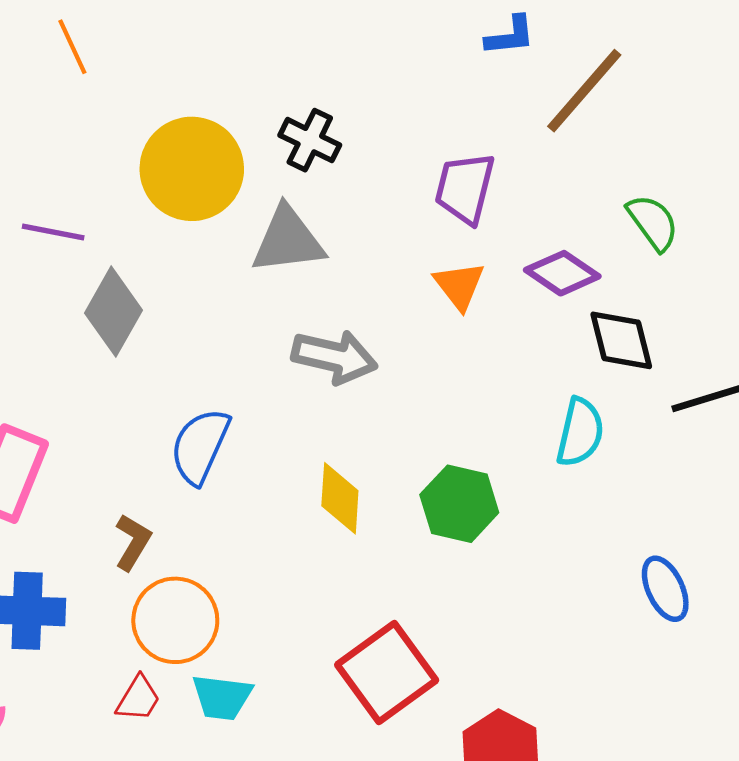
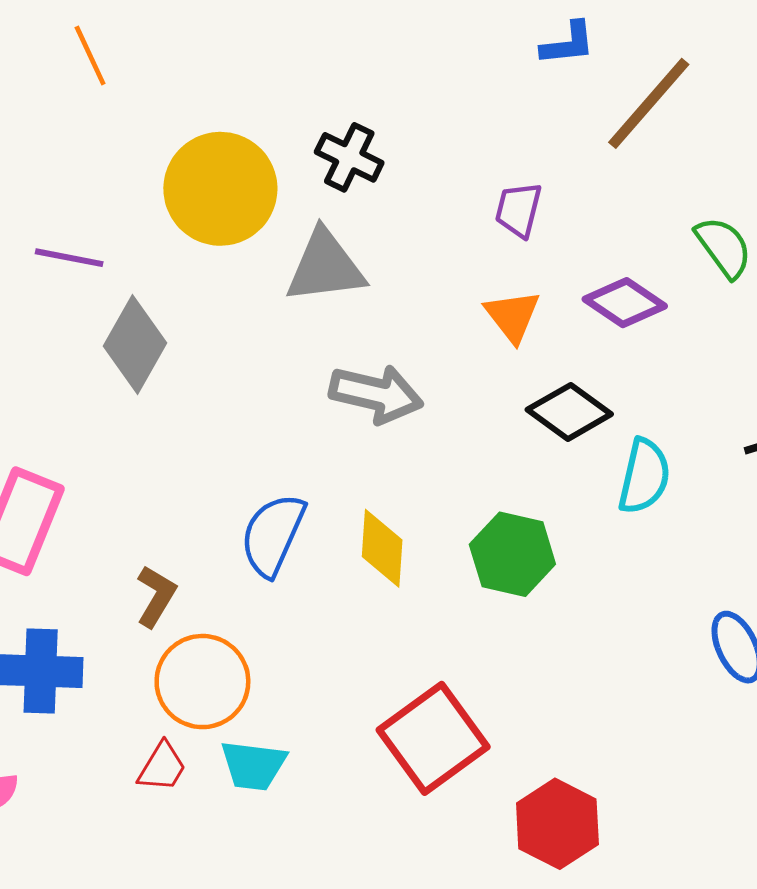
purple trapezoid: (465, 188) -> (518, 210), size x0.7
black diamond: (621, 340) -> (569, 412), moved, turned -40
blue semicircle: (200, 446) -> (273, 535), moved

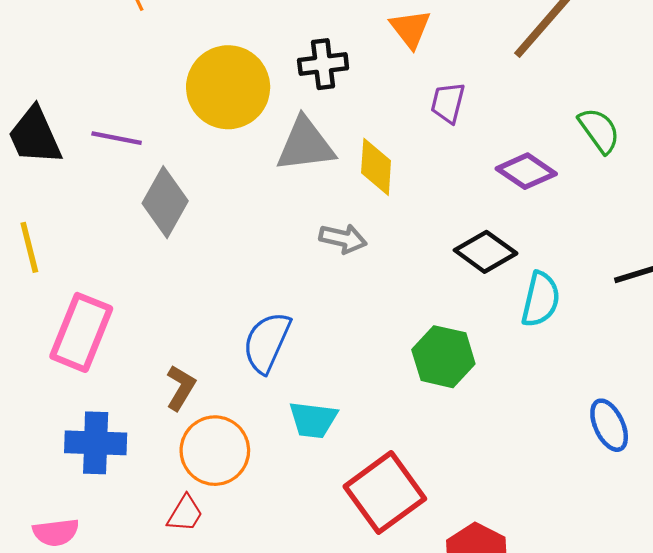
black cross: (349, 157) -> (323, 64), turned -33
orange triangle: (512, 316) -> (410, 29), moved
gray arrow: (376, 394) -> (343, 239), size x0.7
yellow diamond: (382, 548) -> (376, 167), moved
cyan trapezoid: (253, 765) -> (313, 420), moved

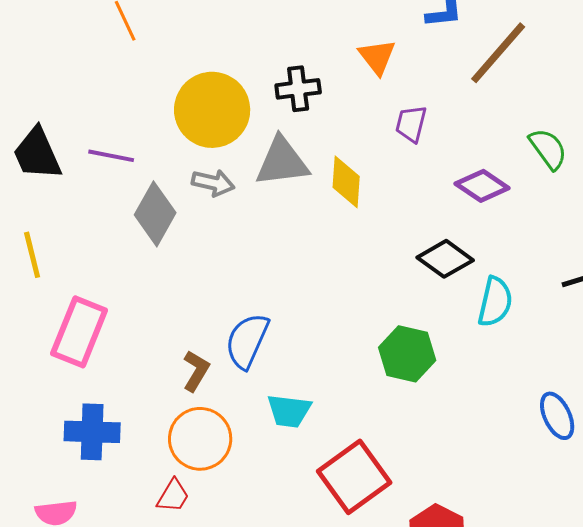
gray arrow: (343, 239) -> (213, 183), moved
brown L-shape: (181, 388) -> (196, 371), moved

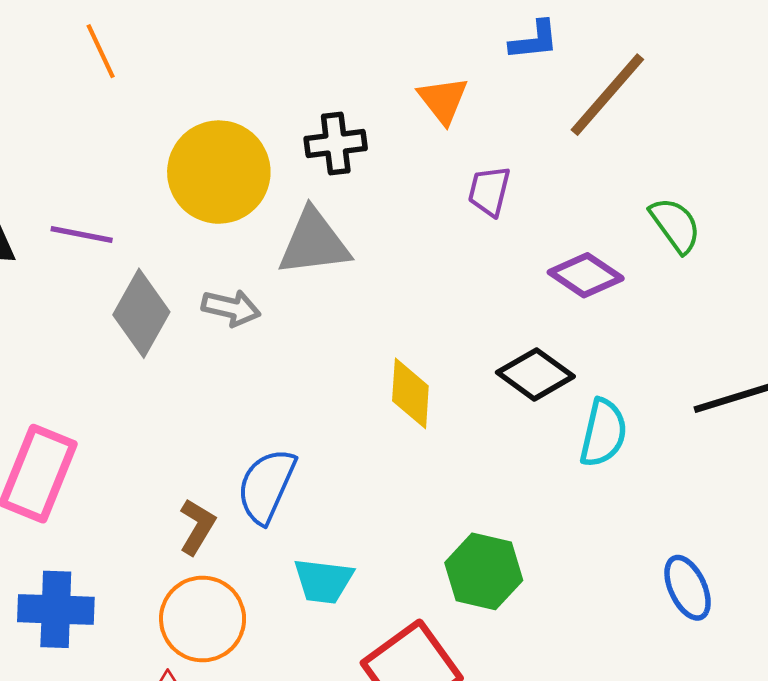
yellow diamond: (346, 182) -> (410, 393), moved
gray arrow: (213, 183) -> (231, 308), moved
green hexagon: (407, 354) -> (484, 571), moved

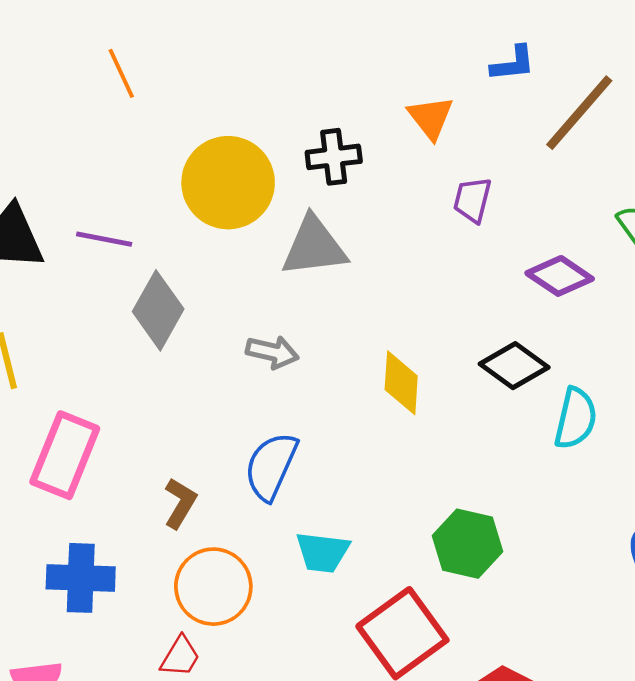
gray arrow: (231, 308) -> (272, 352), moved
brown L-shape: (197, 527) -> (180, 503), moved

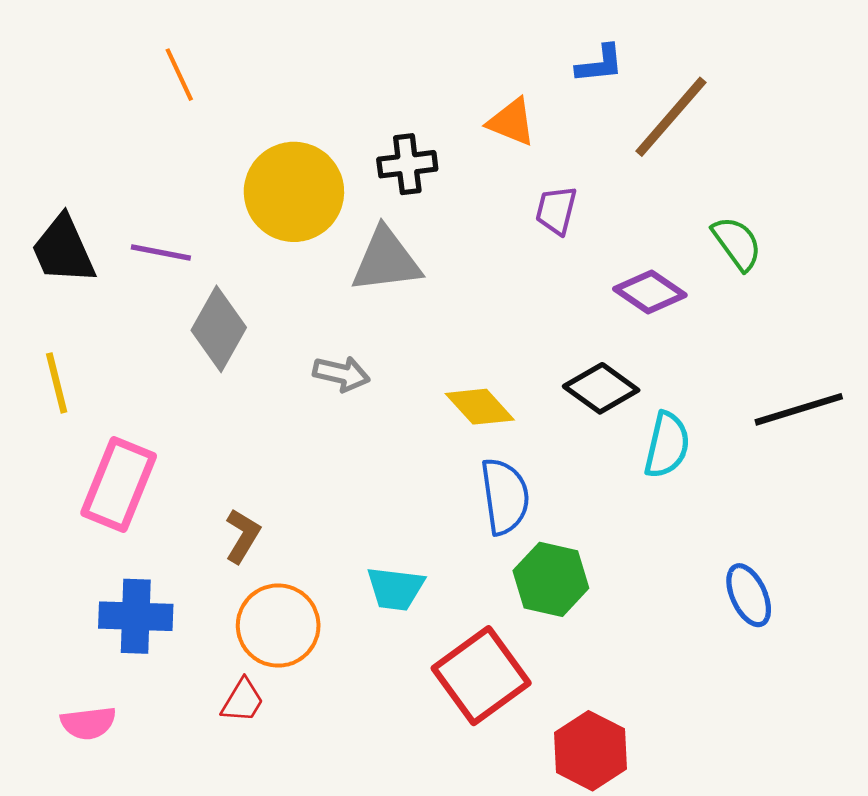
orange triangle: (431, 118) -> (511, 122), turned -30
yellow diamond: (401, 383) -> (480, 407), turned -46
blue semicircle: (271, 466) -> (505, 496), moved, turned 148

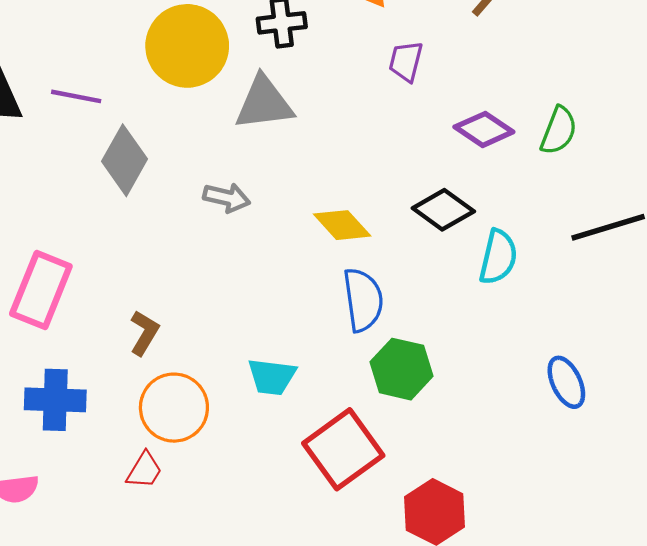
green semicircle: (737, 243) -> (559, 131), moved, turned 57

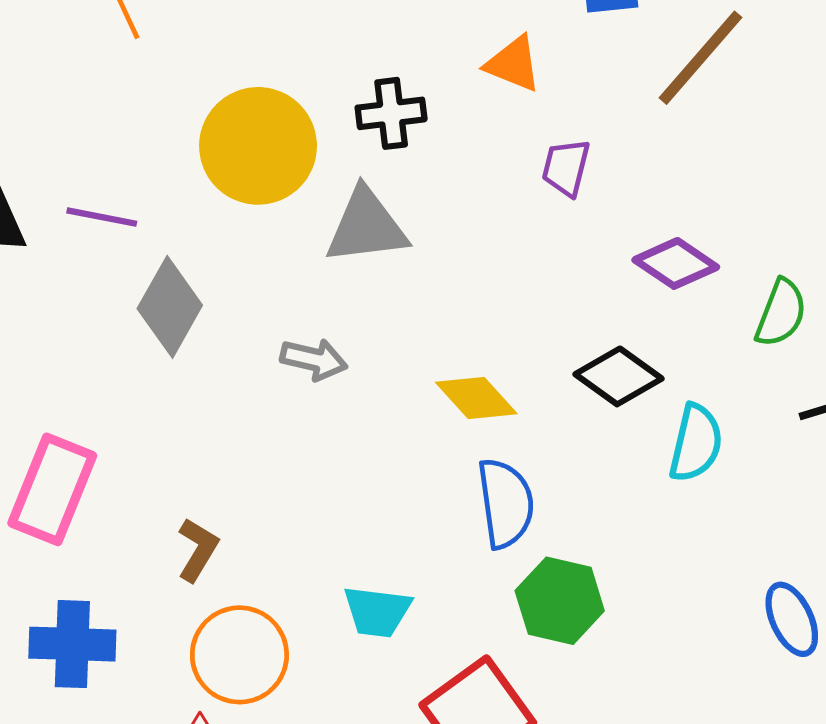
green semicircle: (559, 131) -> (781, 313), moved

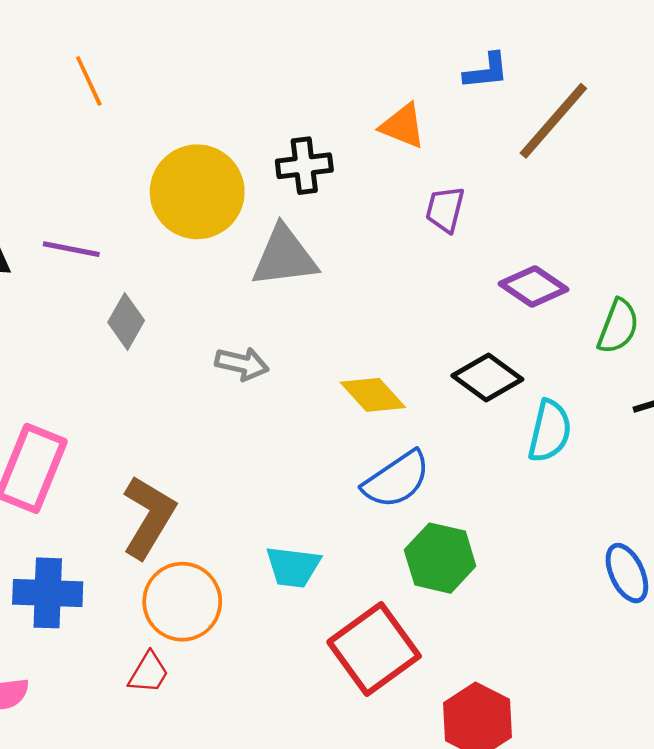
gray diamond: (170, 307) -> (126, 321), size x0.7
blue semicircle: (506, 503) -> (396, 480), turned 64
brown L-shape: (198, 550) -> (149, 517), size x1.6

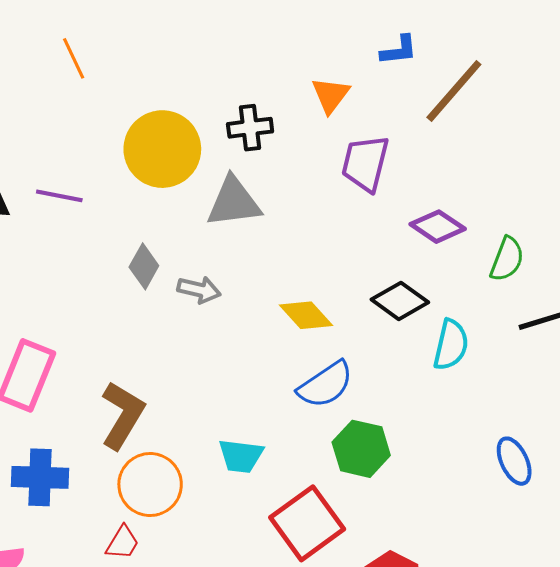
orange triangle: (403, 126) -> (331, 95), turned 45
purple trapezoid: (445, 209) -> (365, 163), size x1.5
gray diamond: (126, 321) -> (144, 266), moved

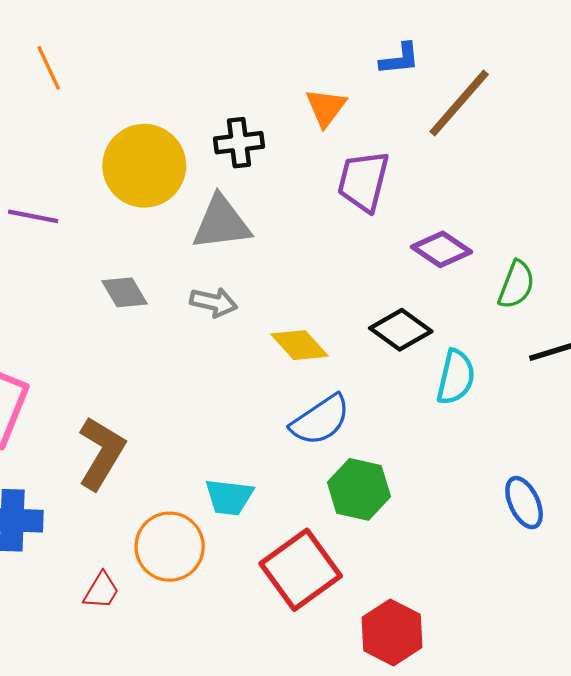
gray diamond: (144, 266) -> (124, 292), turned -60
gray arrow: (199, 290) -> (214, 302), moved
orange circle: (150, 485) -> (170, 547), moved

